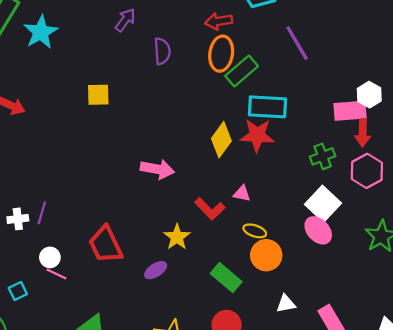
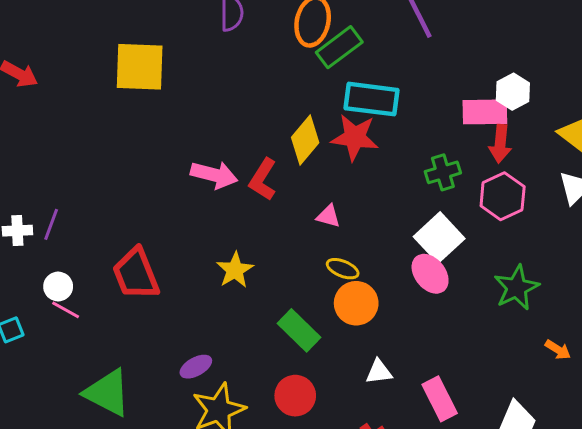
yellow square: (98, 95) -> (140, 67), size x1.6
red L-shape: (210, 209) -> (263, 179), moved, turned 72
purple ellipse: (156, 270) -> (196, 367), moved

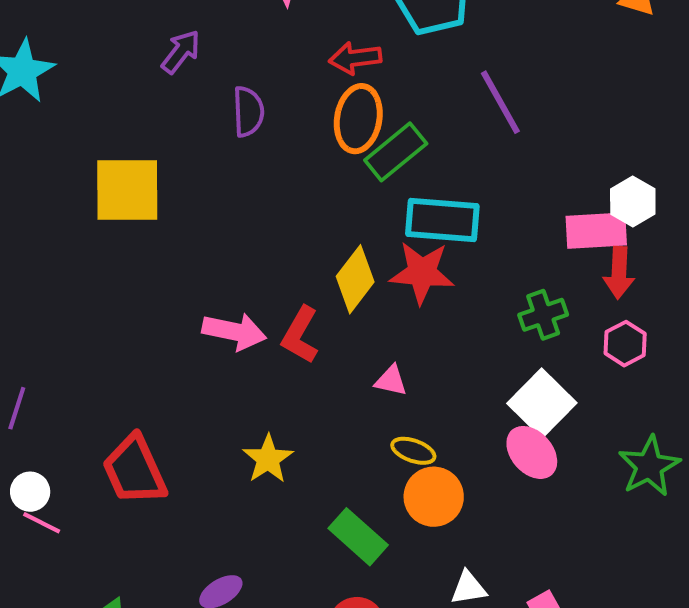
pink hexagon: (503, 196) -> (625, 344), size x0.7

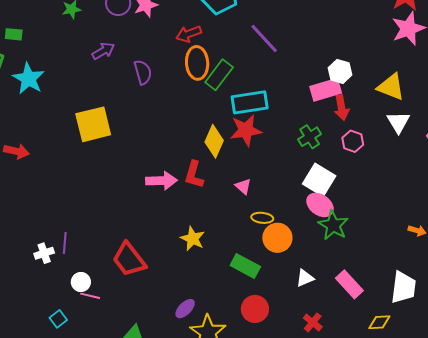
purple arrow: (181, 52) -> (103, 51), turned 35
pink triangle: (391, 381) -> (243, 186), turned 42
green star: (649, 466) -> (333, 225), moved

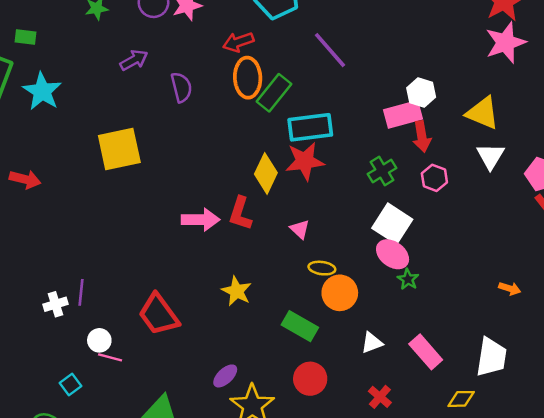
green star: (333, 225) -> (408, 279), size x0.6

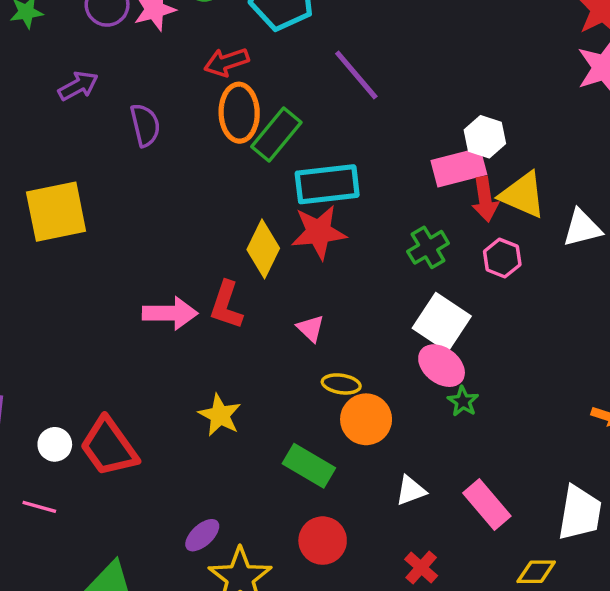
yellow triangle: (483, 113) -> (523, 195), moved
white triangle: (490, 156) -> (582, 228), turned 44
white circle: (99, 340) -> (55, 444), moved

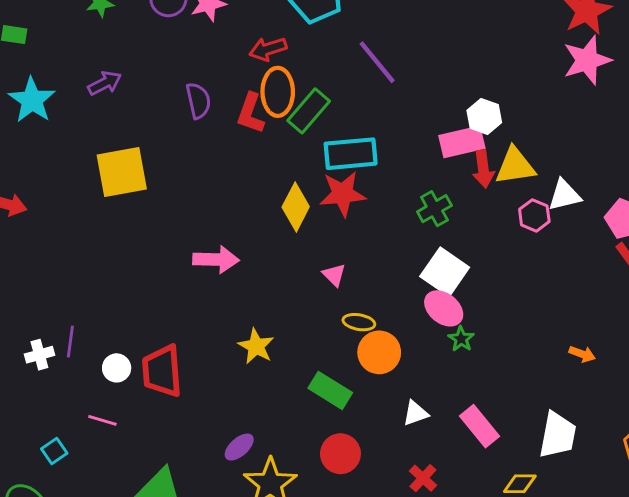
purple arrow: (78, 86) -> (105, 83), moved
yellow triangle: (523, 195) -> (515, 166), turned -33
pink hexagon: (502, 258) -> (534, 215), moved
red L-shape: (226, 305) -> (251, 113), moved
red trapezoid: (109, 447) -> (162, 371), turned 30

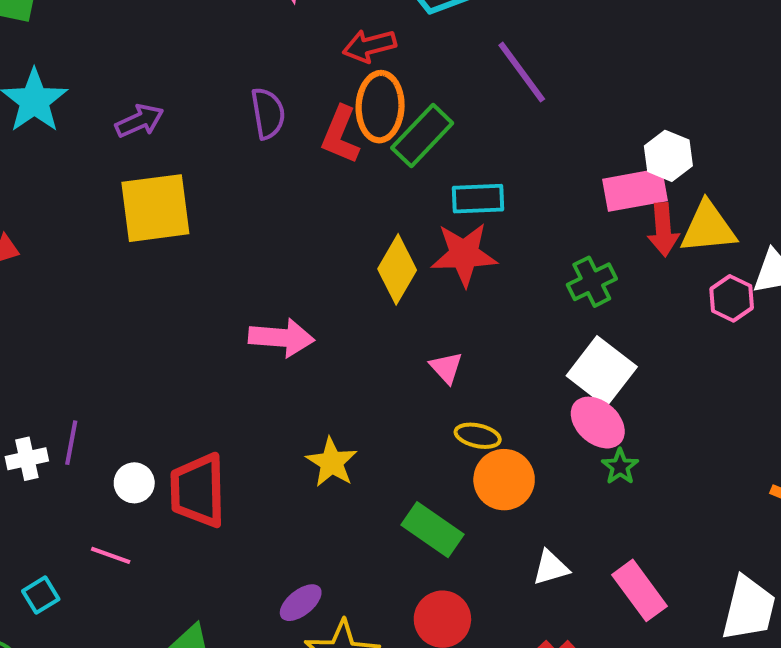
purple arrow: (105, 83) -> (139, 121), moved
cyan rectangle: (351, 154) -> (478, 199), size x0.7

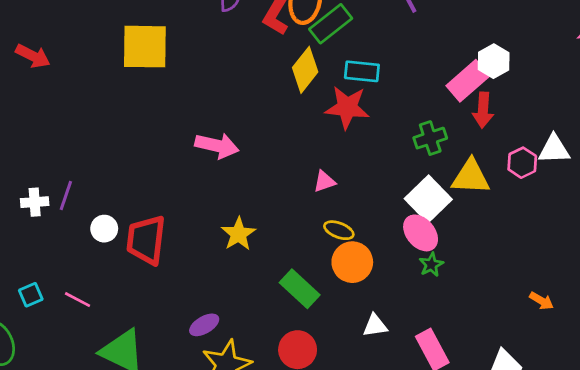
pink rectangle: (635, 190) -> (468, 81), turned -39
yellow triangle: (708, 228) -> (471, 177), moved
yellow diamond: (397, 269) -> (305, 70), moved
pink triangle: (446, 368) -> (324, 181), turned 45
pink line: (111, 555) -> (78, 300), moved

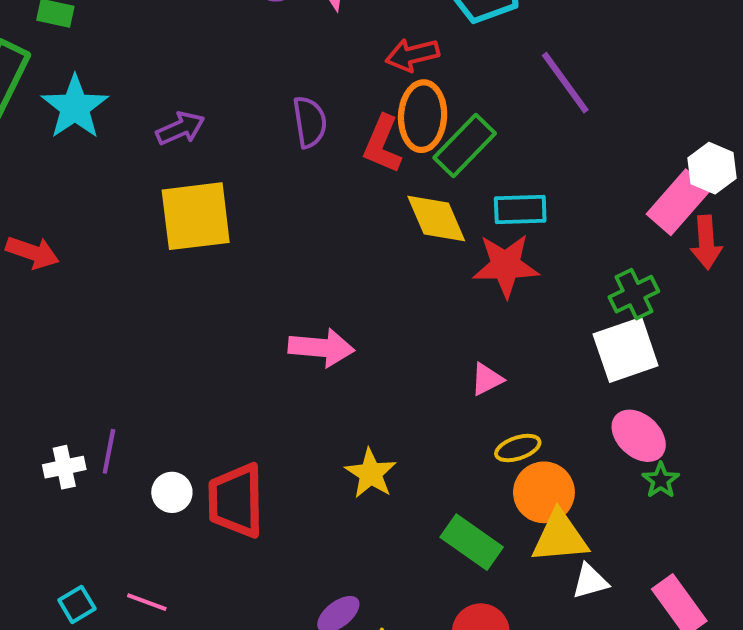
yellow diamond: (305, 70) -> (436, 218), turned -54
yellow triangle: (471, 177) -> (560, 537), moved
white square: (428, 199) -> (626, 350), moved, turned 33
yellow ellipse: (339, 230) -> (518, 448), turned -32

